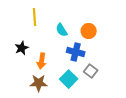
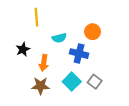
cyan semicircle: (62, 30) -> (59, 38), moved, turned -72
gray square: (91, 71) -> (95, 82), moved

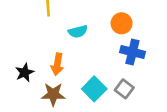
black star: (23, 49) -> (25, 72), moved
blue cross: (79, 54) -> (132, 52), moved

